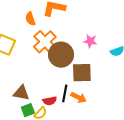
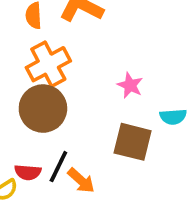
brown circle: (61, 55) -> (43, 109), moved
brown square: (82, 73) -> (133, 142), moved

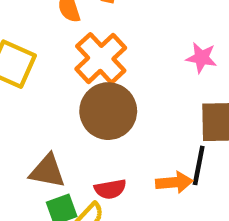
black line: (58, 167) -> (199, 165), moved
orange arrow: (81, 181) -> (174, 182), turned -32

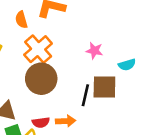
black line: (199, 165) -> (85, 95), moved
orange arrow: (174, 182) -> (66, 121), moved

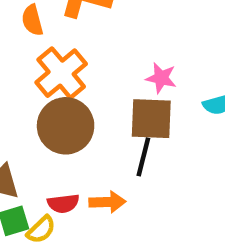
brown square: (104, 87) -> (151, 119), moved

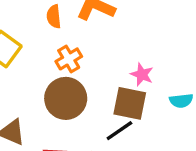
orange cross: (61, 73) -> (69, 59), size x0.7
black line: (143, 157) -> (119, 131), turned 32

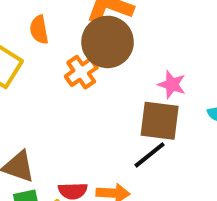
orange semicircle: (54, 16) -> (39, 30), moved
brown circle: (66, 98) -> (108, 42), moved

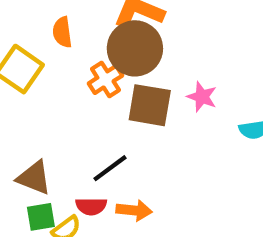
brown square: (160, 121) -> (150, 105), moved
black line: (149, 155) -> (110, 168), moved

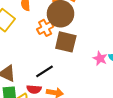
pink star: (202, 97) -> (100, 58), moved

